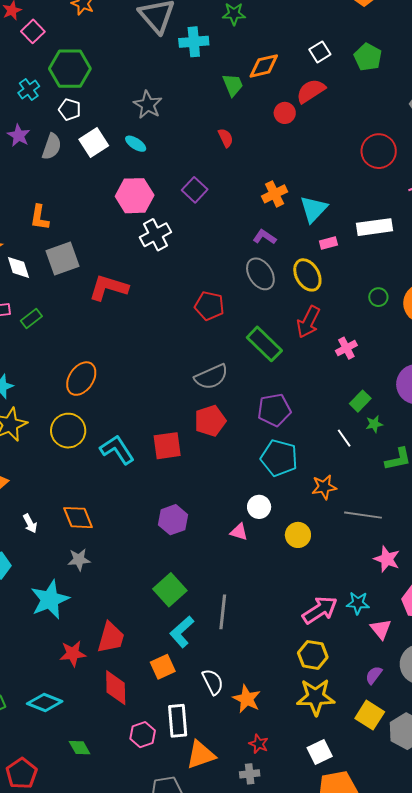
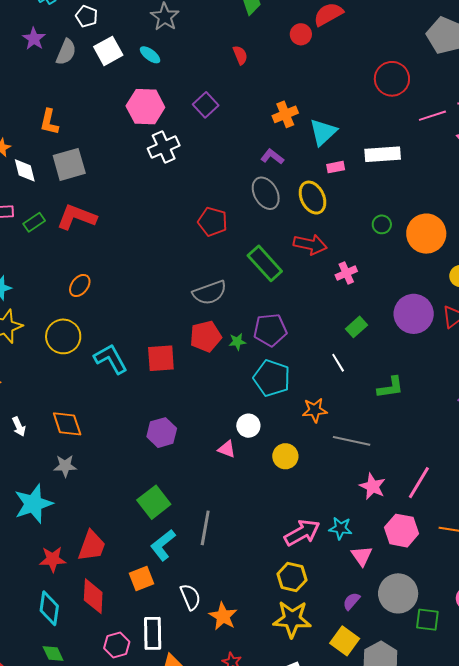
red L-shape: (108, 288) -> (77, 217), moved
red arrow: (308, 322) -> (310, 244), turned -108
orange ellipse: (81, 379) -> (80, 285), size x0.7
green star: (374, 424) -> (237, 342), moved
cyan diamond: (45, 703) -> (49, 608), moved, turned 72

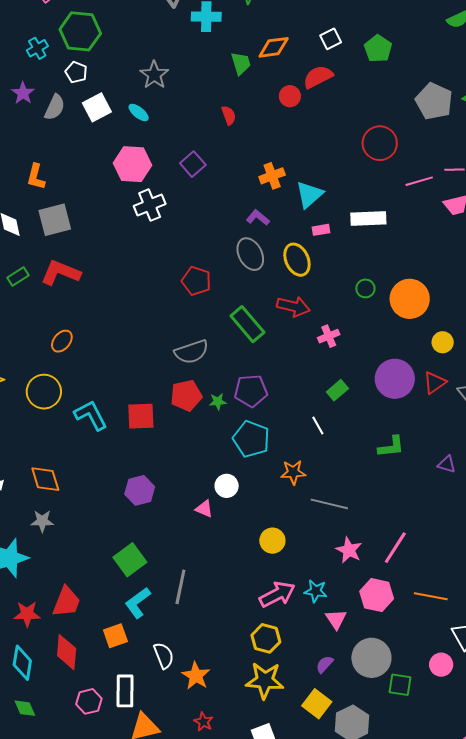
green L-shape: (390, 387) -> (391, 447), moved
yellow circle: (285, 456) -> (272, 541), moved

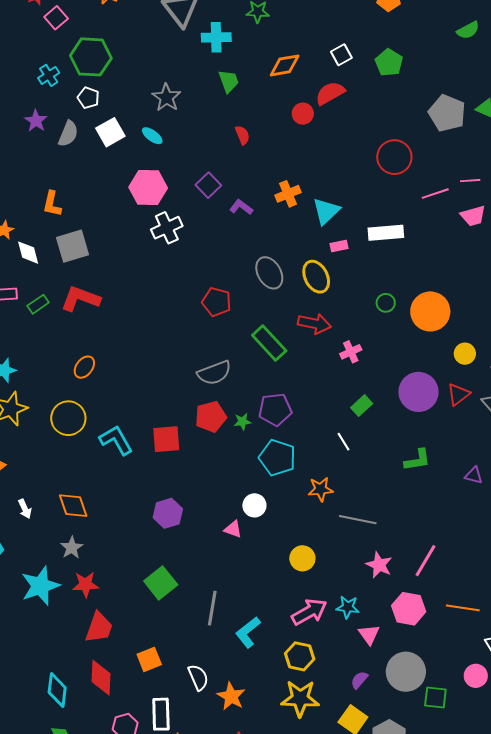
green trapezoid: (241, 63) -> (229, 81), moved
purple L-shape: (258, 218) -> (241, 207), moved
gray star: (42, 521) -> (72, 548), turned -30
cyan L-shape: (138, 603) -> (248, 632), moved
red star: (27, 614) -> (85, 585), moved

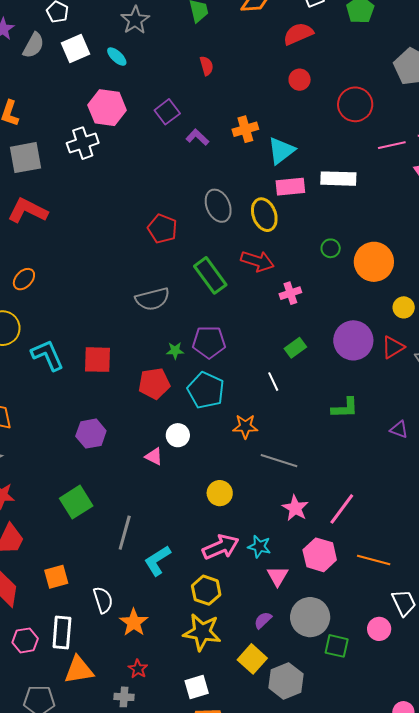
red circle: (303, 114) -> (300, 80), moved
white cross: (167, 228) -> (83, 143), moved
pink rectangle: (339, 246) -> (290, 187), size x1.6
red pentagon: (211, 417) -> (154, 384), moved

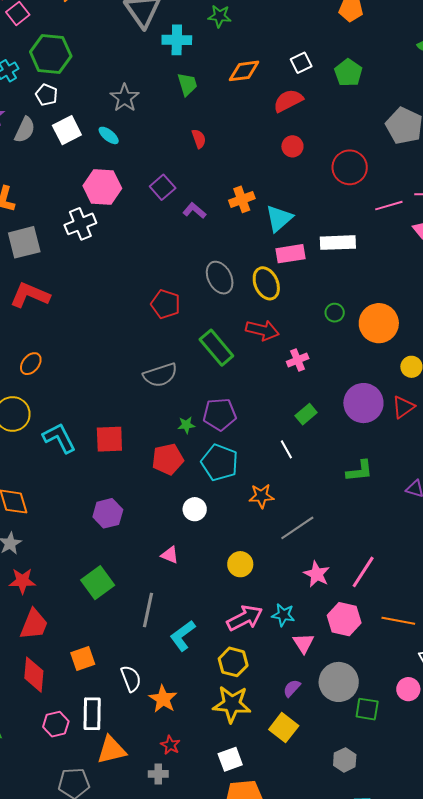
pink triangle: (154, 456) -> (170, 555), moved
gray line: (279, 461) -> (297, 528), turned -48
gray hexagon: (286, 681) -> (345, 760), moved, size x0.7

